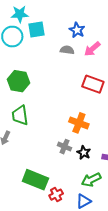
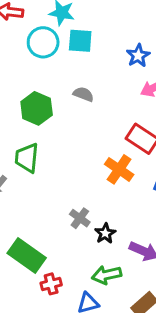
gray semicircle: (67, 50) -> (83, 94), moved
orange cross: (79, 123) -> (119, 169), moved

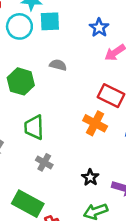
green trapezoid: (27, 158) -> (34, 127), moved
gray cross: (80, 218) -> (44, 162), moved

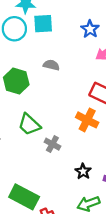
green trapezoid: (34, 127) -> (29, 124), turned -45
gray cross: (44, 162) -> (52, 144), moved

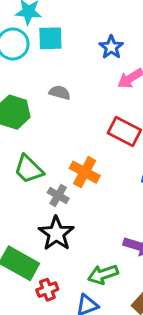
orange cross: (87, 120) -> (85, 172), moved
black star: (83, 171) -> (56, 233), moved, size x1.6

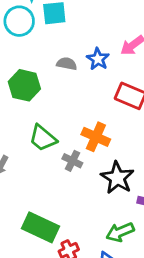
blue star: (111, 47) -> (98, 59), moved
black star: (56, 233) -> (117, 178), moved

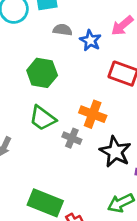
gray semicircle: (67, 64) -> (63, 30), moved
green hexagon: (24, 85) -> (42, 73), moved

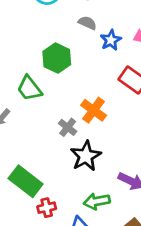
green trapezoid: (43, 118) -> (29, 88), moved
black star: (115, 152) -> (86, 156), moved

